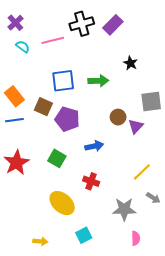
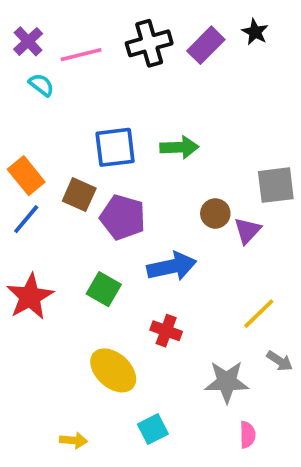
pink line: (53, 40) -> (81, 55), moved
black star: (130, 63) -> (255, 32), moved
blue line: (14, 120) -> (26, 219), turned -42
blue arrow: (94, 146) -> (172, 266), size x1.4

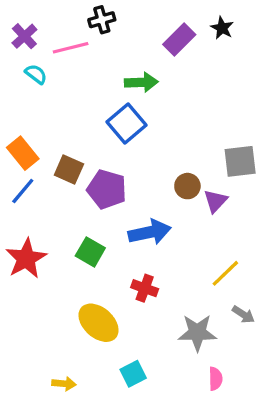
black cross: (149, 43) -> (102, 20), moved, size x0.7
blue square: (115, 147) -> (127, 123), moved, turned -33
green arrow: (179, 147) -> (141, 82), moved

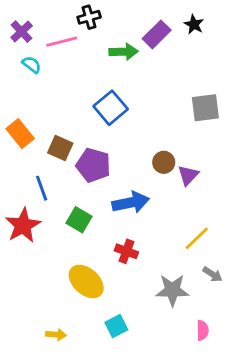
green arrow: (141, 82) -> (124, 52), moved
gray square: (240, 161) -> (205, 108), moved
blue line: (23, 191) -> (42, 188), moved, turned -60
pink semicircle: (215, 379) -> (203, 330), moved

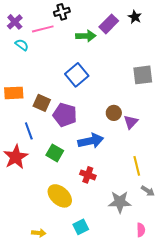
orange rectangle: (20, 134) -> (14, 93), turned -54
yellow line: (197, 238) -> (137, 166), turned -60

